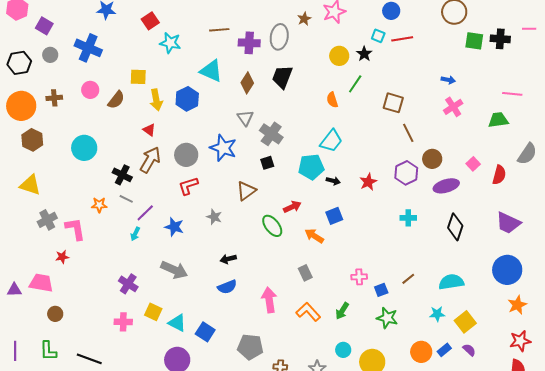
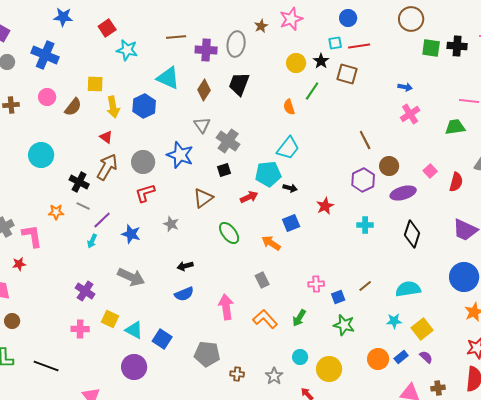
cyan square: (378, 36) -> (335, 43), turned -32
brown square: (393, 103) -> (347, 74), moved
red star: (368, 182) -> (325, 206), moved
red arrow: (292, 207) -> (249, 197), moved

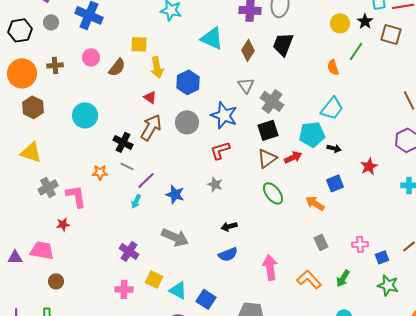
blue hexagon: (144, 106) -> (188, 82), moved
black square: (224, 170) -> (268, 130), size x1.5
red L-shape: (145, 193) -> (220, 150), moved
brown triangle: (203, 198) -> (267, 158), moved
gray rectangle: (262, 280) -> (321, 242), moved

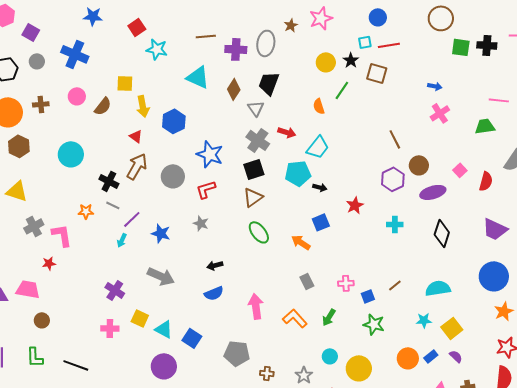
gray triangle: (246, 85) -> (256, 108), moved
gray circle: (187, 122) -> (173, 176), moved
red arrow: (293, 157) -> (287, 132), moved, turned 42

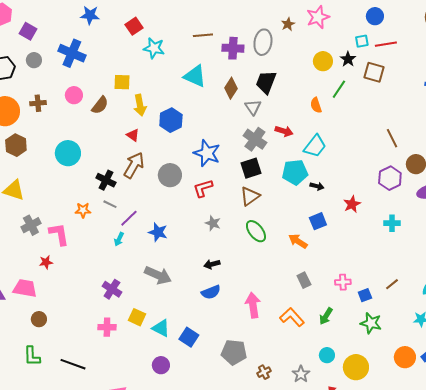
gray star: (201, 223) -> (213, 223), moved
purple circle: (164, 366) -> (161, 365), size x0.7
brown cross: (267, 373) -> (264, 372), turned -32

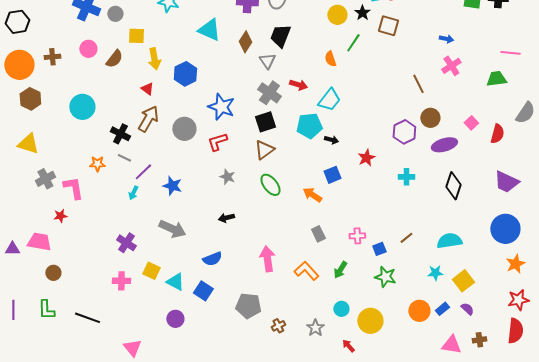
gray circle: (34, 60) -> (115, 14), moved
brown line: (392, 138) -> (418, 84), moved
blue semicircle: (211, 292) -> (212, 259), moved

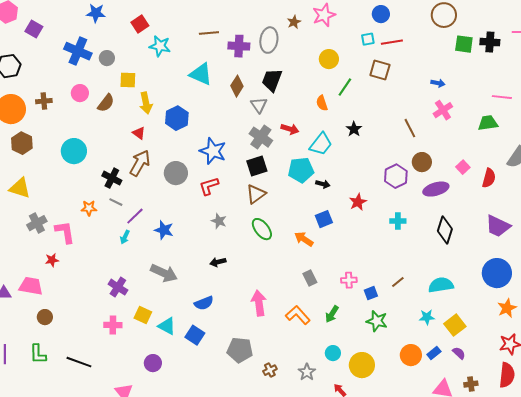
black star: (362, 13) -> (354, 129), moved
purple circle: (175, 319) -> (153, 363), moved

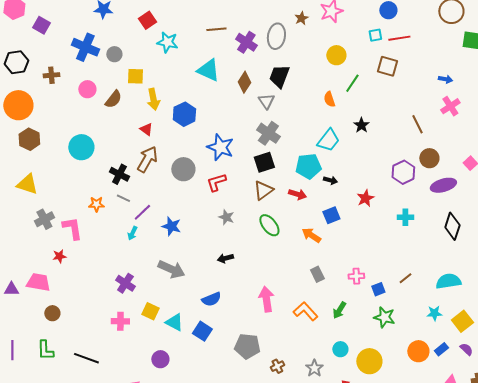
purple cross: (239, 46) -> (246, 42), turned 30
brown cross: (44, 101) -> (51, 75), moved
red arrow: (290, 129) -> (297, 194), moved

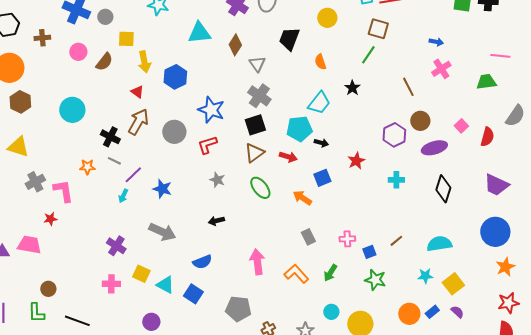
cyan triangle: (208, 70) -> (199, 33), turned -30
black trapezoid: (279, 76) -> (289, 39), moved
green line: (352, 83) -> (368, 55), moved
brown circle: (52, 313) -> (48, 289), moved

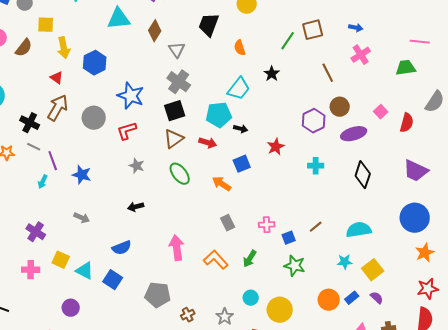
brown square: (378, 29) -> (313, 30), moved, turned -30
purple line: (133, 175) -> (53, 161), turned -66
gray arrow: (162, 232) -> (82, 218), size x0.6

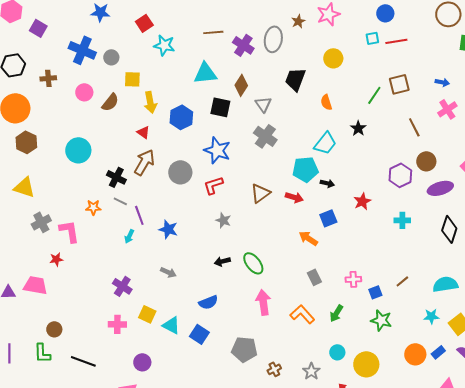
black square: (175, 111) -> (220, 107), moved, turned 30
green ellipse: (180, 174) -> (253, 263), moved
purple circle: (71, 308) -> (142, 362), moved

